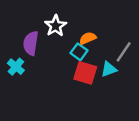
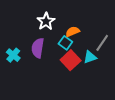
purple semicircle: (31, 43) -> (38, 48), moved
red square: (85, 73) -> (71, 60), turned 30

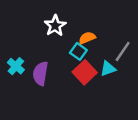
purple semicircle: (38, 48) -> (40, 74), moved

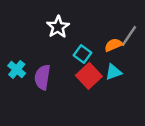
orange semicircle: (87, 38) -> (113, 45), moved
gray line: (123, 51) -> (129, 36), moved

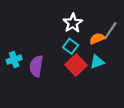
white star: (58, 27) -> (73, 23), moved
cyan cross: (17, 69) -> (14, 60), turned 32

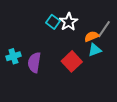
cyan square: (71, 46) -> (53, 22), moved
cyan triangle: (97, 62) -> (95, 50), moved

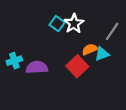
orange semicircle: (92, 36) -> (90, 49), moved
purple semicircle: (34, 62) -> (37, 67), turned 78

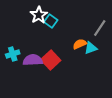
white star: (74, 24) -> (39, 15), moved
red square: (77, 66) -> (51, 60), moved

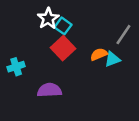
purple semicircle: (33, 60) -> (49, 90), moved
red square: (51, 60) -> (63, 48), moved

